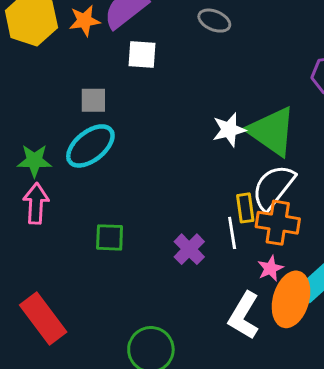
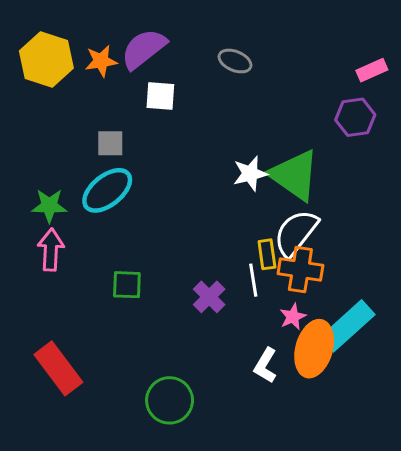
white L-shape: (244, 316) -> (265, 365), size x0.7

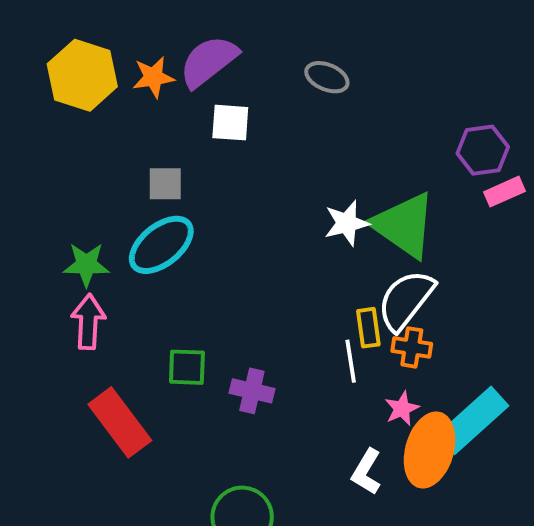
pink rectangle: (372, 70) -> (504, 192), moved
orange cross: (300, 269) -> (412, 347), size x0.7
purple cross: (209, 297) -> (252, 391), moved, turned -32
red rectangle: (58, 368) -> (120, 422), moved

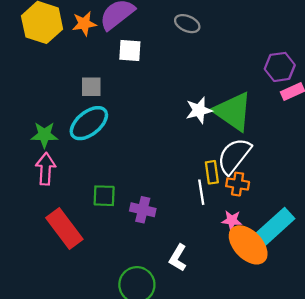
pink star: (402, 409) -> (232, 220), turned 30
orange ellipse: (430, 450) -> (248, 245), turned -60
white L-shape: (366, 472) -> (178, 258), moved

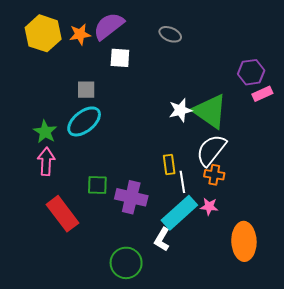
green star: (44, 135) -> (45, 132), turned 30
yellow rectangle: (212, 172) -> (169, 164), moved
purple cross: (143, 210) -> (131, 197), size x1.4
cyan rectangle: (274, 227) -> (179, 213), moved
orange ellipse: (248, 245) -> (244, 241), moved, turned 42

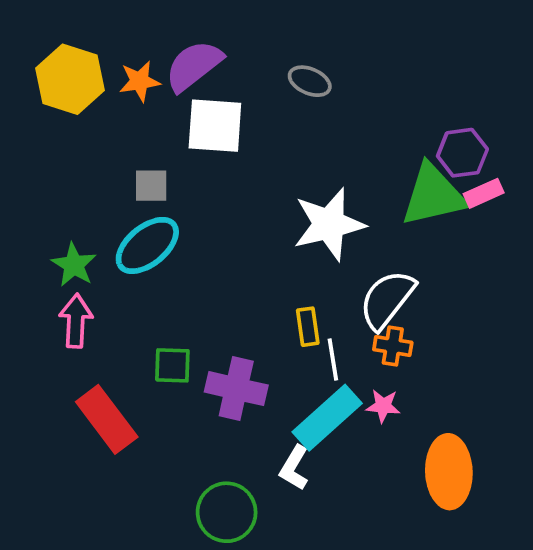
white square: (120, 58) -> (215, 126), size x1.5
white star: (180, 110) -> (329, 224), size x1.6
green triangle: (210, 111) -> (433, 195), moved, turned -48

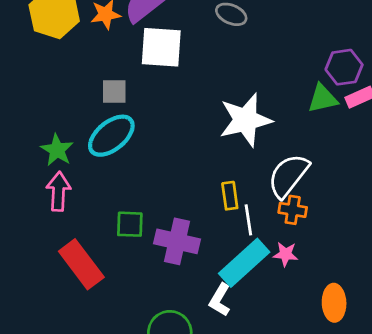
green triangle: (433, 195) -> (323, 99), size x0.6
orange ellipse: (449, 472) -> (334, 303), size x0.7

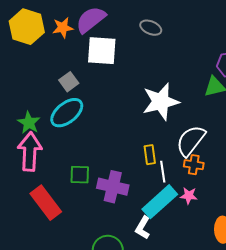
gray square: (114, 91) -> (69, 82), turned -36
pink arrow: (58, 191) -> (30, 152), size x1.4

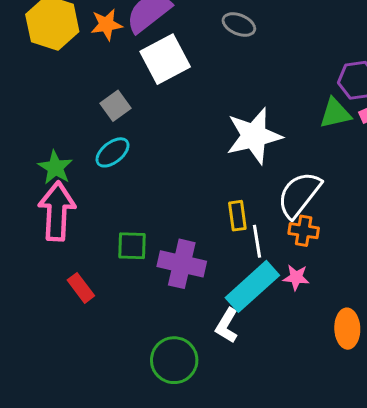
white square: (102, 51) -> (165, 59), turned -32
cyan ellipse: (67, 113) -> (112, 152), size x0.7
red rectangle: (46, 203) -> (81, 288), size x0.6

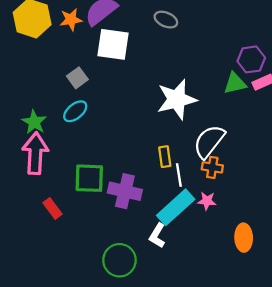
white square: (165, 59) -> (113, 44), turned 36
green square: (132, 246) -> (89, 178), size x1.4

